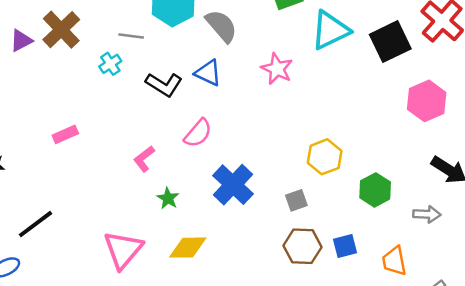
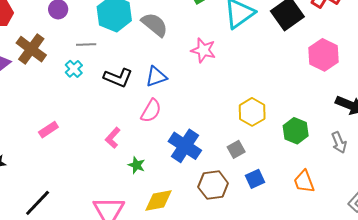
blue triangle: (208, 73) -> (156, 77), moved, turned -35
gray arrow: (427, 214) -> (339, 143), turned 75
brown hexagon: (303, 246) -> (213, 185), moved
blue square: (345, 246) -> (255, 179), moved
orange trapezoid: (394, 261) -> (304, 181), moved

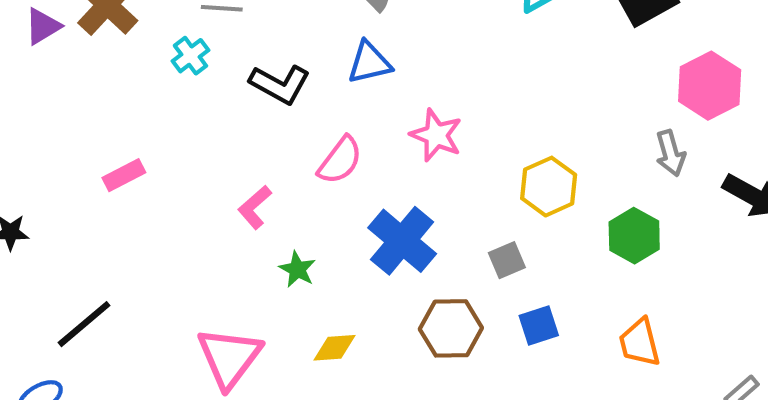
pink star: (203, 50) -> (436, 135), moved
blue triangle: (156, 77) -> (369, 63), moved
gray arrow: (339, 143) -> (670, 153), moved
yellow diamond: (159, 201) -> (334, 348), size x0.7

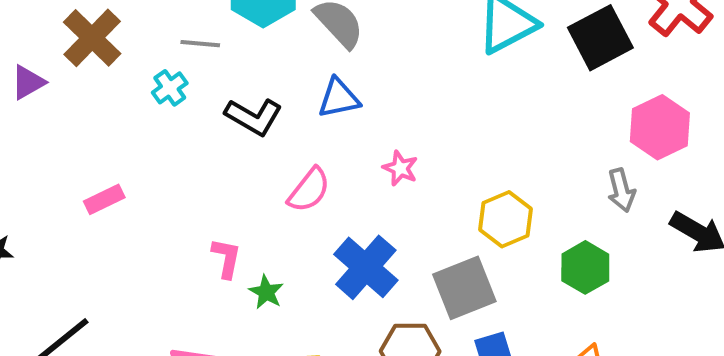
purple triangle: (43, 26) -> (28, 82), moved
pink star: (436, 135) -> (400, 168), size x0.7
pink L-shape: (255, 207) -> (226, 258), moved, turned 141
gray square: (507, 260) -> (464, 288), size x1.8

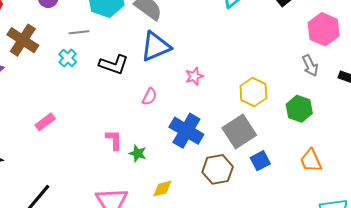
blue triangle: (339, 98) -> (156, 46), size x1.4
pink star: (400, 168) -> (194, 76), turned -30
pink semicircle: (309, 190) -> (149, 97), size x0.7

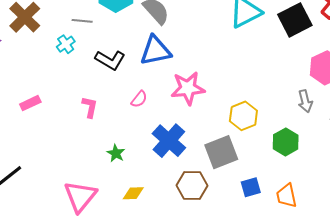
pink star: (194, 76) -> (188, 88), size x1.8
pink L-shape: (114, 140) -> (90, 107), moved
blue square: (260, 161) -> (251, 187), moved

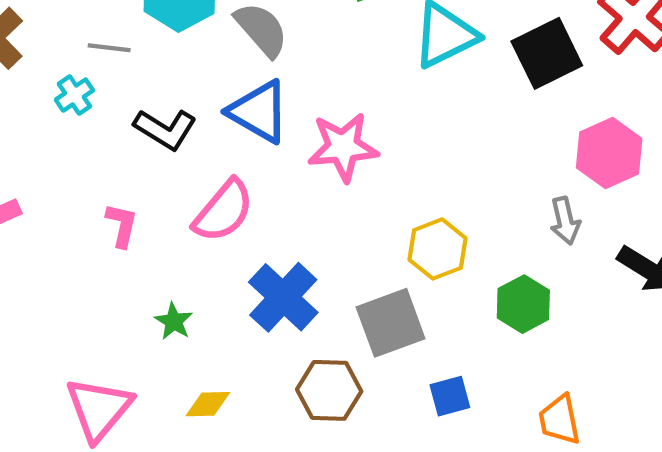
blue triangle: (155, 51) -> (259, 112), turned 40
pink star: (188, 88) -> (343, 147), moved
pink semicircle: (139, 99) -> (224, 211), size x1.8
orange trapezoid: (287, 196) -> (560, 420), moved

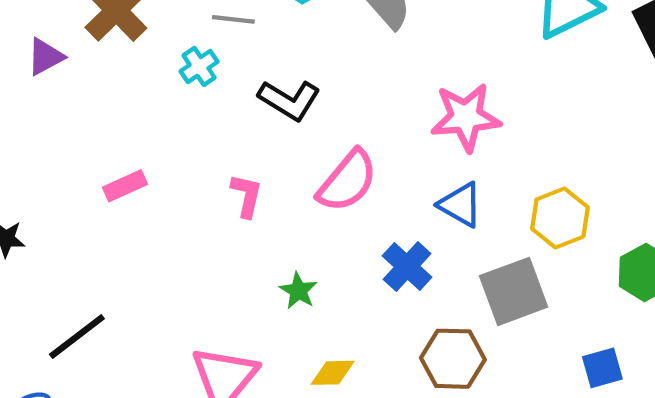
blue triangle: (259, 112) -> (461, 205), moved, size x0.7
blue cross: (283, 297) -> (407, 266), size x0.7
blue square: (450, 396) -> (602, 368), moved

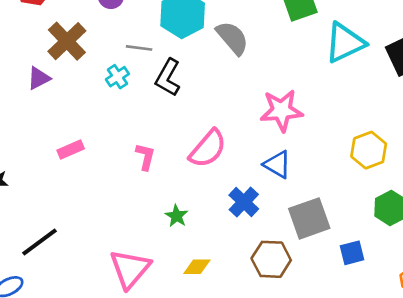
purple triangle: (45, 57) -> (39, 78), moved
black L-shape: (289, 100) -> (168, 78), moved, turned 87
yellow hexagon: (560, 218) -> (369, 150), moved
blue square: (602, 368) -> (352, 253), moved

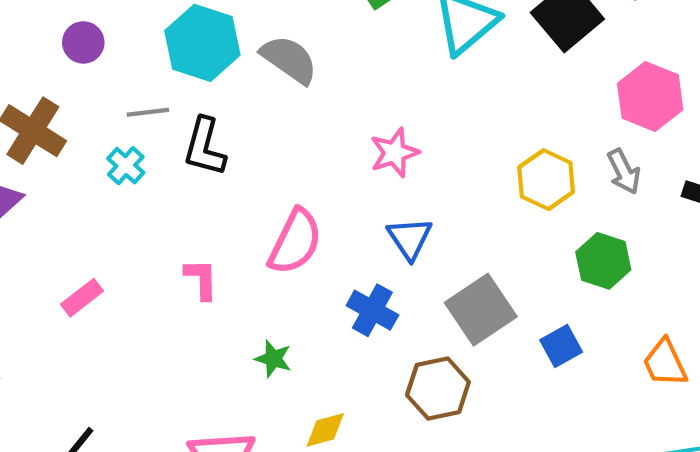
pink star: (281, 110) -> (394, 153), size x0.7
blue triangle: (277, 164) -> (410, 238), turned 40

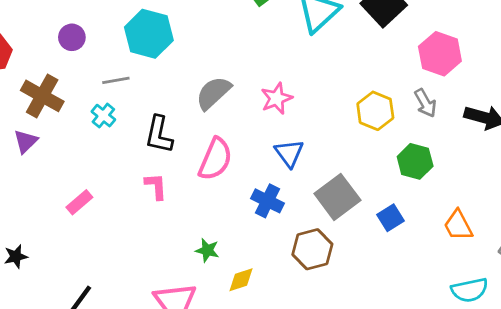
gray semicircle: (289, 59) -> (213, 93), moved, turned -75
black L-shape: (205, 147) -> (159, 135), moved
green star: (273, 359) -> (207, 250), moved

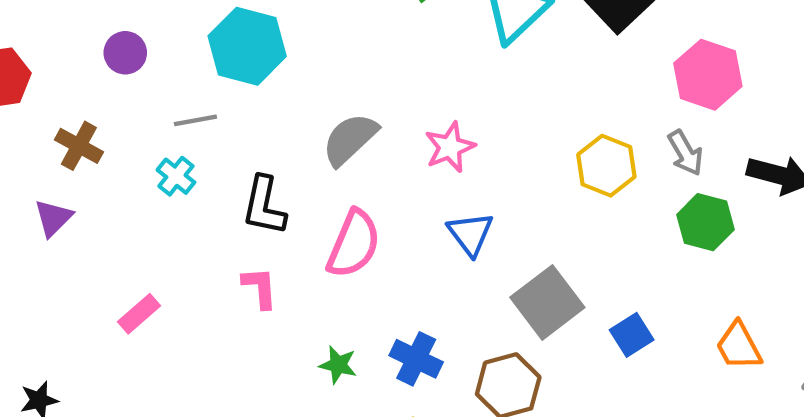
brown cross: (42, 96) -> (79, 146), size x0.7
green hexagon: (415, 161) -> (705, 222), moved
blue cross: (267, 201) -> (416, 359), moved
green star: (207, 250) -> (338, 365), moved

